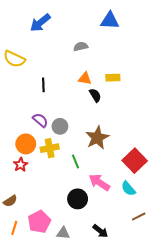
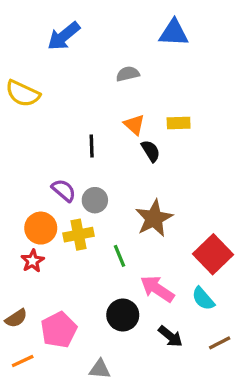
orange triangle: (85, 79) -> (134, 125), turned 32
black line: (43, 85) -> (92, 146), moved
pink pentagon: (39, 222) -> (59, 330), moved
orange line: (14, 228) -> (23, 361), turned 48
black arrow: (100, 231) -> (170, 336), moved

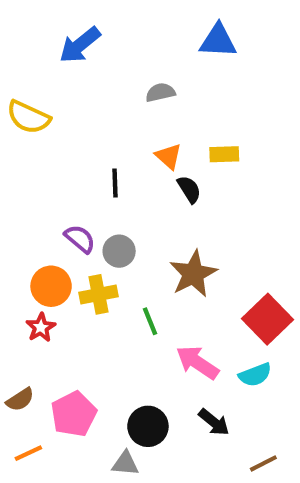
cyan semicircle: (203, 299) -> (255, 375), turned -70
black circle: (123, 315) -> (148, 426), moved
brown line: (220, 343) -> (263, 463), moved

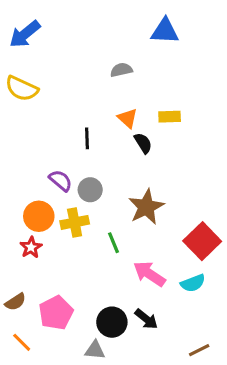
blue arrow: (80, 45) -> (25, 34), moved
black arrow: (214, 422) -> (146, 319), moved
orange line: (28, 453) -> (22, 342), turned 70

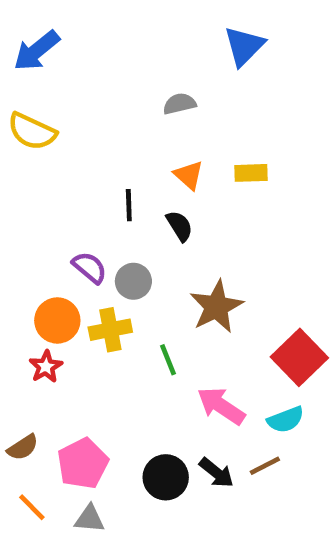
blue triangle: (165, 31) -> (244, 46), turned -48
black semicircle: (143, 143) -> (180, 226), moved
gray triangle: (95, 350) -> (90, 519), moved
brown line: (199, 350) -> (265, 466), moved

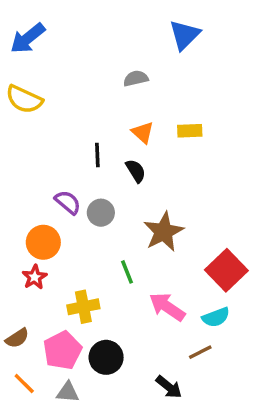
yellow cross: (110, 330) -> (83, 307), moved
black arrow: (216, 473) -> (169, 387), moved
black circle: (166, 477) -> (106, 357), moved

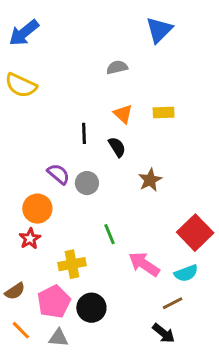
brown star: (164, 232) -> (150, 180), moved, size x0.7
black arrow: (169, 387) -> (164, 333), moved

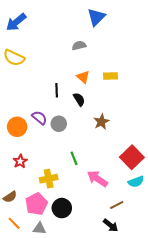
blue triangle: (159, 30) -> (96, 17), moved
orange circle: (37, 209) -> (17, 127), moved
cyan semicircle: (186, 273) -> (136, 182), moved

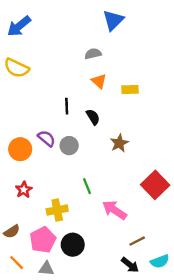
orange triangle: (83, 77) -> (99, 81), moved
cyan semicircle: (136, 182) -> (160, 261), moved

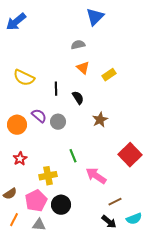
yellow semicircle: (17, 68) -> (24, 78), moved
yellow rectangle: (130, 89) -> (109, 75), turned -32
orange line: (17, 263) -> (14, 220), turned 72

